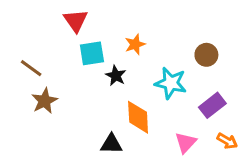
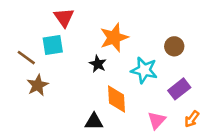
orange star: (135, 44) -> (114, 38), size x1.6
cyan square: (92, 53) -> (53, 45), moved
orange arrow: (227, 141) -> (192, 119), turned 96

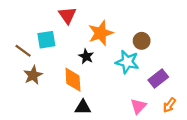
red triangle: (64, 17) -> (67, 15), moved
brown circle: (174, 46) -> (142, 41), moved
orange diamond: (117, 99) -> (73, 80), moved

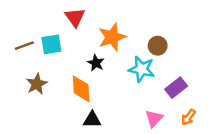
brown line: (23, 51) -> (24, 46), moved, turned -56

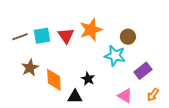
red triangle: (75, 17) -> (66, 36), moved
black star: (96, 63) -> (88, 79), moved
orange diamond: (81, 89) -> (54, 80), moved
pink triangle: (154, 118) -> (125, 96), turned -42

